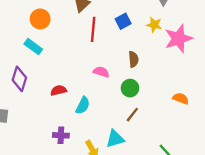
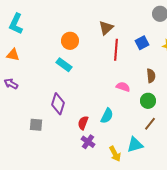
purple diamond: (19, 79) -> (58, 104), moved
red semicircle: (59, 90) -> (83, 123), moved, turned -56
purple cross: (61, 135) -> (88, 142), turned 32

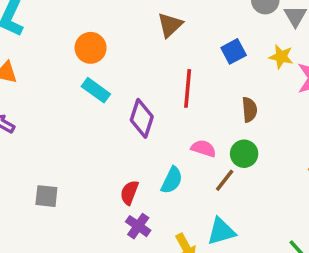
orange circle: (70, 41) -> (91, 48), moved
red line: (116, 50) -> (188, 88), moved
pink semicircle: (123, 87) -> (204, 148), moved
purple diamond: (58, 104) -> (142, 118), moved
brown line: (150, 124) -> (225, 180), moved

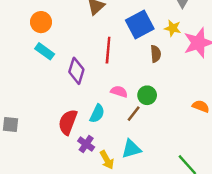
blue square: (234, 51) -> (140, 25), size x1.6
brown semicircle: (249, 110) -> (156, 54), moved
red semicircle: (129, 193) -> (68, 122), size x1.5
purple cross: (138, 226) -> (86, 144), moved

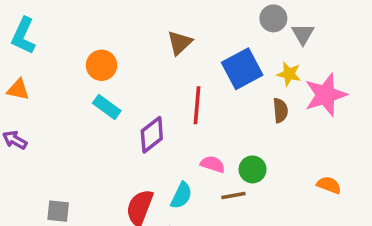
brown semicircle: (156, 54) -> (280, 110), moved
purple diamond: (76, 71) -> (152, 135), turned 35
brown line: (134, 114) -> (233, 195), turned 42

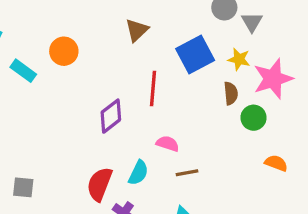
cyan rectangle: (107, 107) -> (23, 71), moved
green circle: (253, 169) -> (254, 118), moved

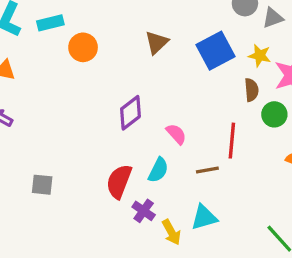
gray triangle: (252, 22) -> (273, 18), turned 40
brown triangle: (137, 30) -> (157, 42), moved
cyan rectangle: (23, 71) -> (50, 23), moved, turned -50
red line: (153, 88) -> (232, 141), moved
pink semicircle: (168, 144) -> (176, 134), moved, turned 30

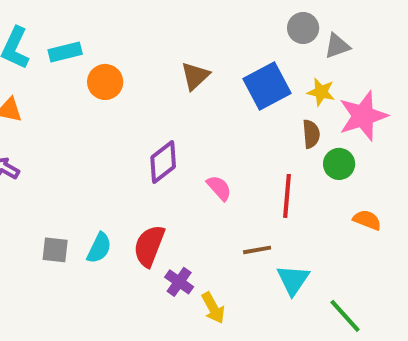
cyan semicircle: (158, 170) -> (99, 248), moved
brown line: (207, 170) -> (257, 250), moved
cyan triangle: (204, 217) -> (293, 280), moved, turned -40

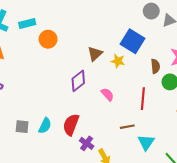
brown triangle: (195, 76) -> (95, 54), moved
blue square: (267, 86) -> (132, 41), turned -30
yellow star: (321, 92) -> (118, 61), moved

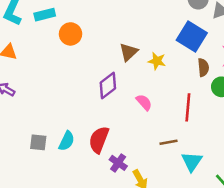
blue square: (132, 41) -> (192, 37), moved

